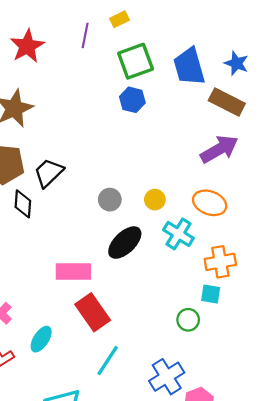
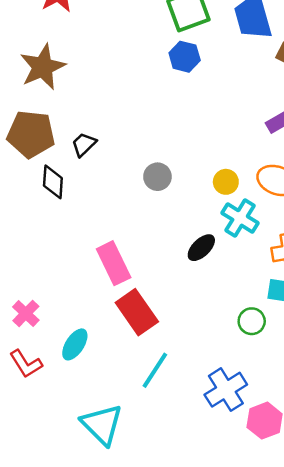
black trapezoid: (49, 173) -> (84, 144), size x0.7
yellow circle: (155, 200) -> (226, 182), moved
black ellipse: (125, 243) -> (201, 248), moved, size x0.7
pink rectangle: (73, 271) -> (114, 263), turned 64

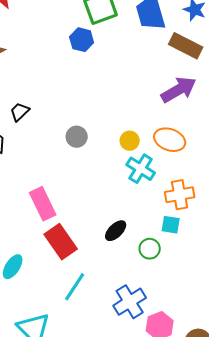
blue hexagon: (185, 57) -> (82, 40), moved
black ellipse: (201, 248) -> (116, 231), moved

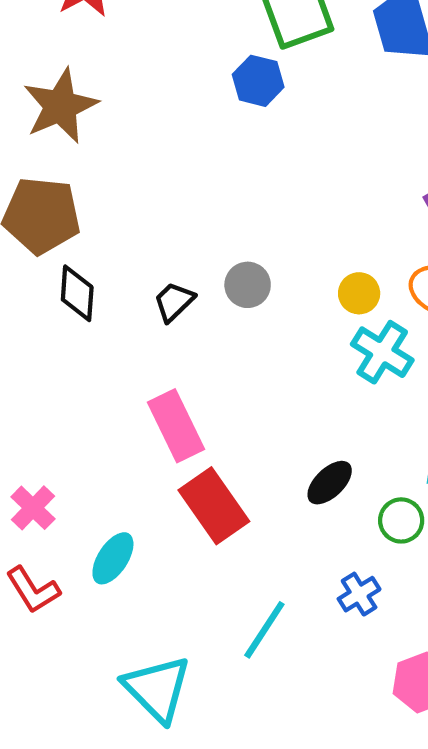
black trapezoid: (20, 112) -> (174, 302), moved
cyan line: (75, 287) -> (264, 630), moved
blue cross: (130, 302) -> (359, 594), moved, size x0.6

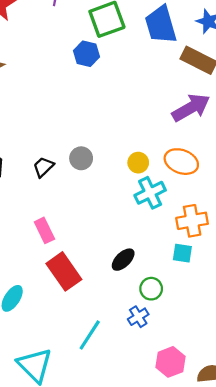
cyan cross: (382, 352) -> (150, 193), turned 32
pink rectangle: (176, 426) -> (44, 230), size x0.7
green circle: (401, 520) -> (151, 289), moved

